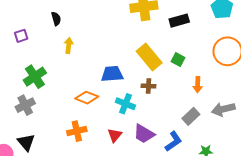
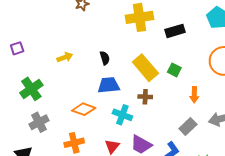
black semicircle: (56, 19) -> (105, 58), moved
yellow arrow: (69, 45) -> (65, 57), turned 63
gray cross: (25, 105) -> (39, 122), moved

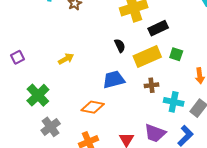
black rectangle: (175, 31) -> (158, 28), moved
black semicircle: (105, 58) -> (120, 46), moved
yellow rectangle: (145, 68) -> (147, 57), turned -64
cyan cross: (122, 115) -> (174, 102), moved

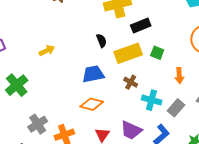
brown cross: (152, 85) -> (131, 82), turned 32
orange diamond: (93, 107) -> (92, 104), moved
gray cross: (51, 127) -> (38, 124), moved

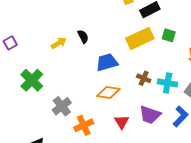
black semicircle: (101, 41) -> (83, 37), moved
brown cross: (131, 82) -> (144, 78), moved
gray cross: (38, 124) -> (62, 106), moved

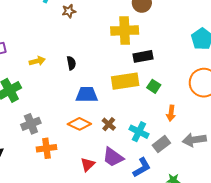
yellow arrow: (59, 43) -> (37, 61), moved
brown cross: (144, 78) -> (109, 124), moved
red triangle: (122, 122) -> (88, 165), moved

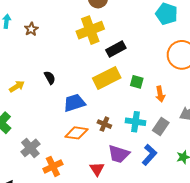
green square: (154, 86) -> (137, 82), moved

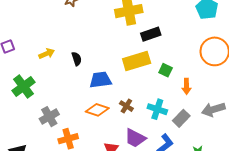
black semicircle: (50, 78) -> (77, 59), moved

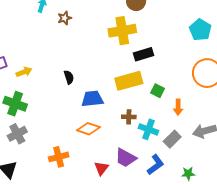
yellow arrow: (47, 54) -> (24, 72), moved
green cross: (23, 86) -> (15, 104), turned -35
brown cross: (126, 106) -> (129, 117), moved, turned -32
gray cross: (49, 117) -> (17, 134), moved

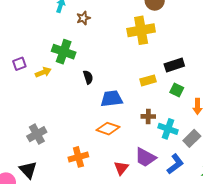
black rectangle: (144, 54) -> (174, 65), moved
yellow rectangle: (129, 81) -> (148, 80), size x0.6
green cross: (15, 104) -> (64, 52), moved

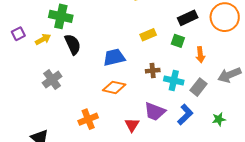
black rectangle: (174, 65) -> (188, 18), moved
black semicircle: (88, 77) -> (73, 44), moved, size x1.5
gray cross: (37, 134) -> (52, 80), moved

